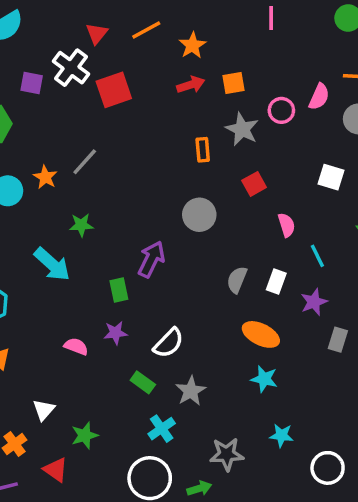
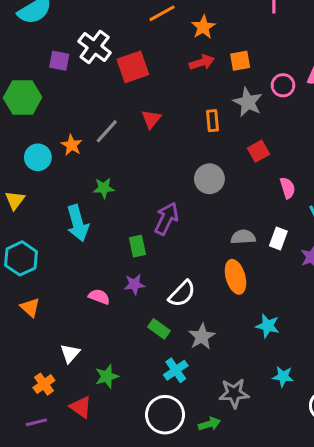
red triangle: (97, 33) -> (151, 119), moved
cyan arrow: (52, 264) -> (78, 223), turned 32
gray semicircle: (237, 280) -> (243, 237), turned 65
orange ellipse: (261, 334) -> (235, 277), moved, turned 48

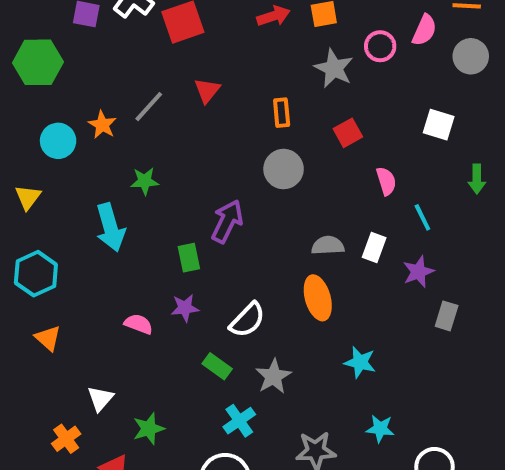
orange rectangle: (213, 121) -> (282, 113), moved

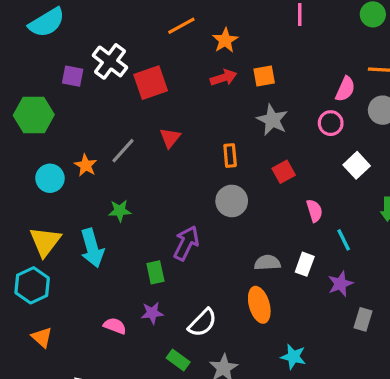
pink circle: (380, 46) -> (331, 123), moved
white square: (439, 125) -> (357, 165), turned 30
yellow triangle: (28, 197) -> (45, 242), moved, size x1.5

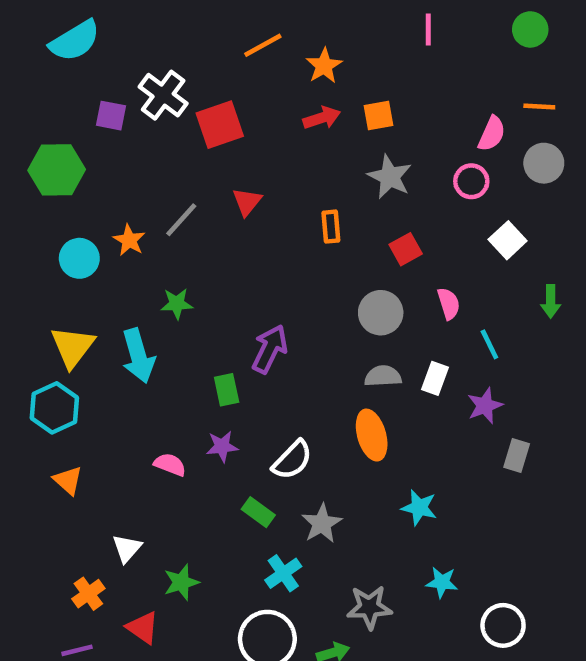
gray circle: (232, 201) -> (381, 313), moved

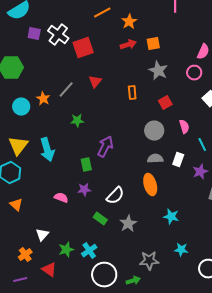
purple square: (111, 116) -> (34, 34), moved
green star: (177, 304) -> (77, 121), moved
cyan cross: (283, 573) -> (89, 251), moved

